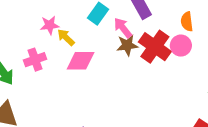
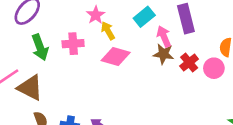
pink star: (50, 25) -> (96, 15), turned 30
red cross: (155, 47) -> (189, 63), size x0.6

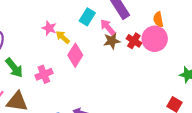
pink cross: (73, 44) -> (44, 74), moved
pink diamond: (116, 56) -> (75, 55), turned -55
pink circle: (214, 68) -> (155, 39), size x1.5

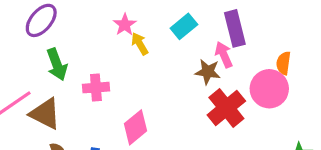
pink arrow: (108, 27) -> (224, 55), moved
red cross: (134, 41) -> (226, 108), moved, size x1.6
pink diamond: (75, 55) -> (135, 127), moved

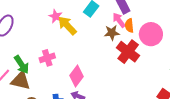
yellow arrow: (140, 44) -> (67, 26), size x1.5
orange semicircle: (284, 63) -> (129, 26), moved
green arrow: (57, 64) -> (22, 65), moved

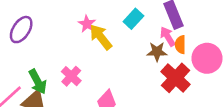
pink cross: (47, 58) -> (71, 76), turned -35

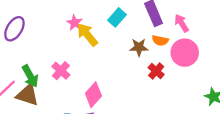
pink arrow: (168, 37) -> (182, 23), moved
orange semicircle: (180, 45) -> (160, 40), turned -77
red cross: (176, 78) -> (156, 71), size x0.6

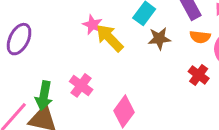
brown star: (139, 47) -> (159, 39), moved
green arrow: (30, 76) -> (44, 96), turned 45

